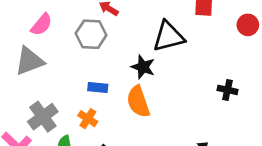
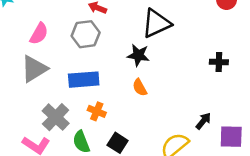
blue rectangle: (98, 87) -> (84, 80), moved, size x1.6
orange semicircle: (138, 102) -> (140, 87), size x0.6

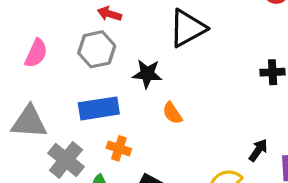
black star: (138, 55) -> (147, 74), moved
gray triangle: (34, 69) -> (29, 122), moved, turned 40

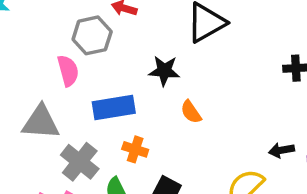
gray hexagon: (97, 49) -> (92, 35), moved
pink semicircle: (36, 53) -> (68, 71), moved, turned -40
black arrow: (258, 150) -> (281, 150), turned -135

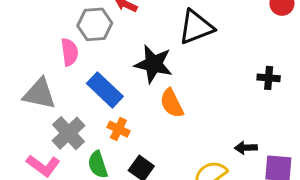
black star: (164, 71) -> (153, 64), size x1.4
blue rectangle: (114, 108) -> (105, 90), turned 45
orange semicircle: (191, 112) -> (172, 103), size x1.4

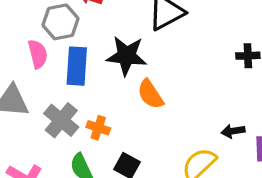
blue rectangle: (105, 90) -> (77, 66), moved, turned 57
gray cross: (69, 133) -> (61, 120), moved

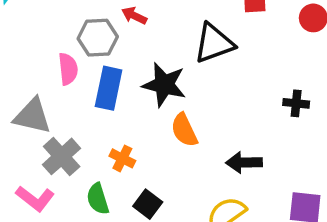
gray cross: (61, 120) -> (62, 156), moved
black arrow: (233, 131) -> (244, 162), moved, size x1.4

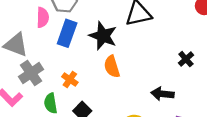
black cross: (296, 103) -> (186, 59), turned 35
black arrow: (244, 162) -> (162, 94), moved

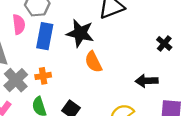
orange cross: (70, 80) -> (43, 76), moved, turned -35

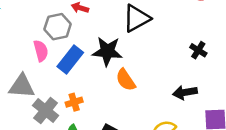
blue rectangle: (45, 36) -> (70, 60), turned 35

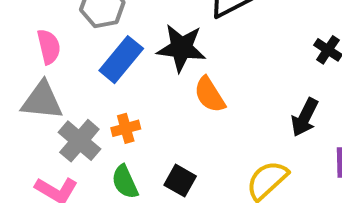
pink semicircle: (41, 51) -> (49, 47), moved
black arrow: (185, 92) -> (305, 117), turned -55

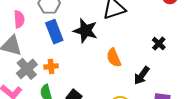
blue rectangle: (121, 60) -> (54, 32), turned -70
orange semicircle: (210, 95) -> (114, 58), moved

